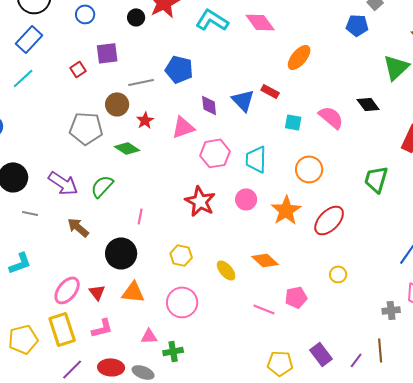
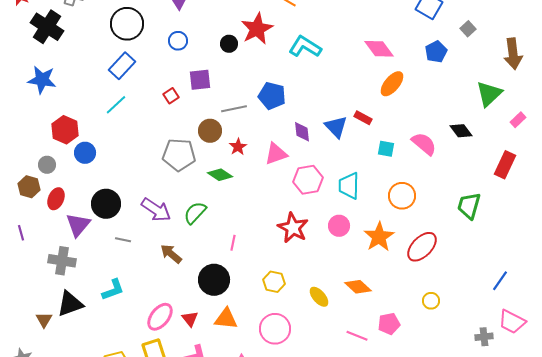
pink diamond: (260, 22) -> (379, 49), moved
blue pentagon: (357, 25) -> (436, 52), moved, turned -30

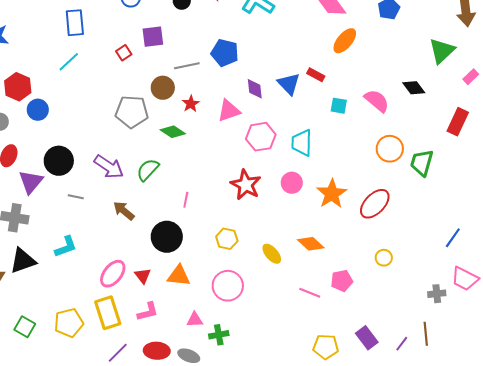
blue rectangle: (122, 66) -> (75, 23), turned -48
orange circle: (402, 196) -> (390, 149), moved

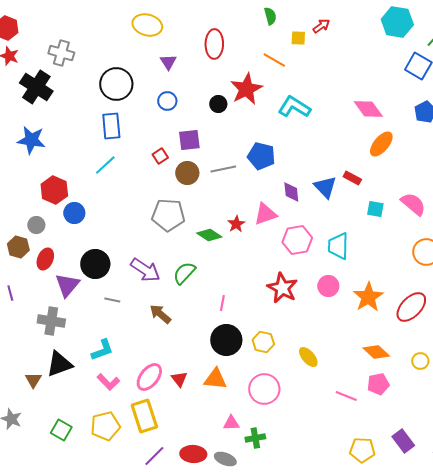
brown circle: (163, 88) -> (187, 173), moved
red star: (191, 104) -> (236, 224), moved
black circle: (167, 237) -> (226, 340), moved
orange diamond: (311, 244) -> (376, 352), moved
pink L-shape: (148, 312) -> (108, 382), moved, turned 60

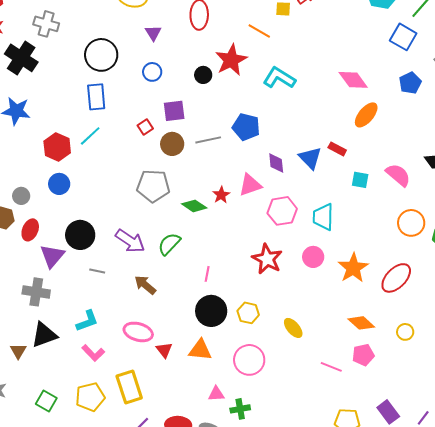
red hexagon: (54, 190) -> (57, 147), moved
pink ellipse: (149, 377) -> (138, 332), moved, turned 68

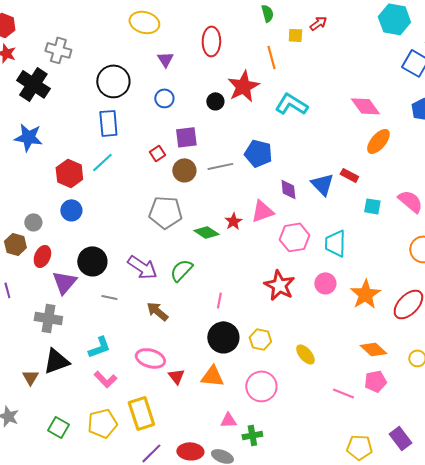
orange line: (259, 31) -> (271, 57), turned 45

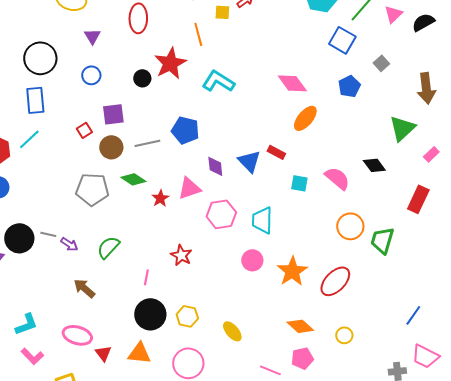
green diamond: (206, 232) -> (133, 179), moved
purple arrow: (142, 267) -> (69, 244), size x0.6
red star: (279, 285) -> (181, 255), moved, size x0.7
gray line: (109, 297) -> (48, 234), moved

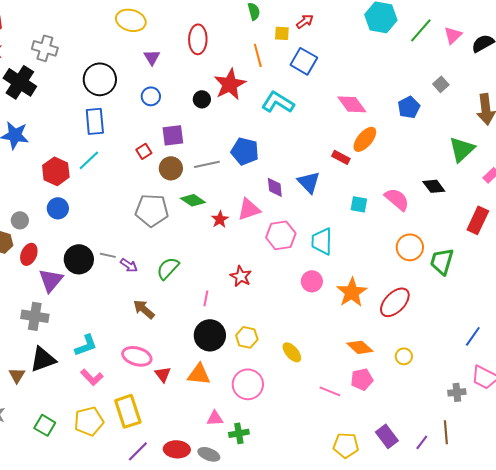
blue square: (342, 40) -> (304, 61), moved
red rectangle: (276, 152) -> (341, 157), moved

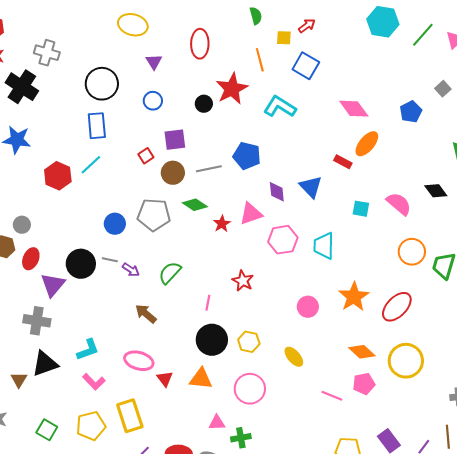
blue circle: (58, 208) -> (115, 224), moved
pink circle: (312, 281) -> (308, 307), moved
yellow circle: (404, 356) -> (406, 361), size x2.0

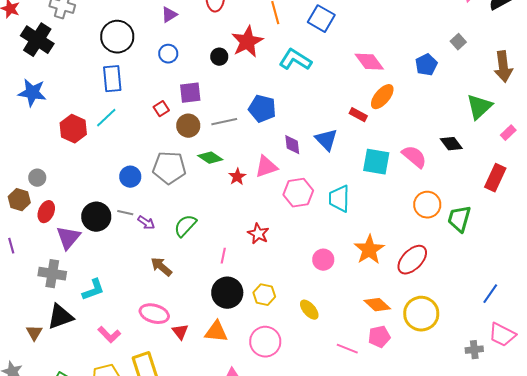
purple triangle: (154, 62) -> (169, 15), turned 30
cyan square: (361, 209) -> (376, 162), size x1.6
cyan L-shape: (88, 350) -> (93, 290), moved

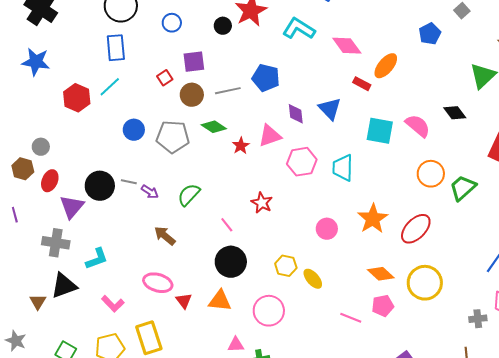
pink diamond: (369, 62) -> (347, 46), moved
blue circle: (130, 177) -> (134, 130), moved
green trapezoid: (459, 219) -> (463, 188), turned 32
pink line: (223, 256) -> (227, 225), turned -49
yellow hexagon: (264, 295) -> (286, 266), moved

